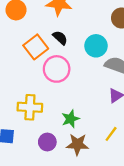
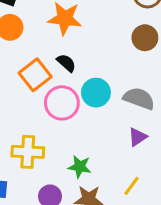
cyan circle: (96, 46) -> (96, 93), moved
green star: (70, 119) -> (80, 167), turned 30

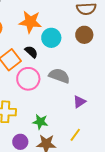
cyan circle: (96, 93) -> (51, 38), moved
gray semicircle: (139, 98) -> (59, 76), moved

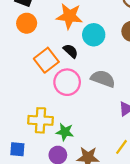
green star: (40, 122) -> (65, 132), moved

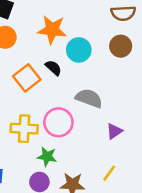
pink circle: (67, 82) -> (58, 122), moved
yellow cross: (40, 120) -> (24, 129), moved

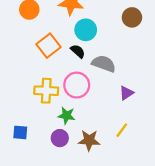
cyan circle: (79, 50) -> (86, 30), moved
black semicircle: (53, 68) -> (78, 51), moved

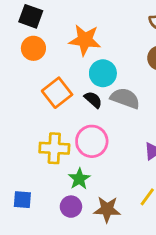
gray semicircle: (104, 64) -> (125, 98), moved
green star: (67, 116) -> (79, 179), turned 30

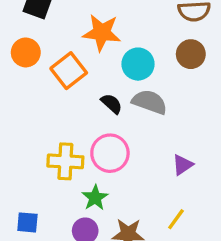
orange circle: (33, 48) -> (26, 52), moved
cyan circle: (103, 73) -> (138, 64), moved
orange square: (57, 93) -> (69, 71), moved

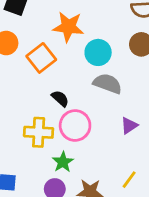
black semicircle: (112, 104) -> (60, 98), moved
purple triangle: (183, 165) -> (129, 126), moved

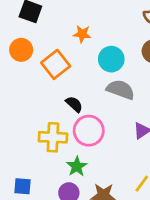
orange star: (68, 27) -> (82, 34), size x0.6

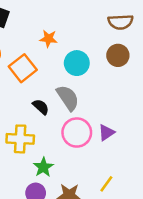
gray semicircle: (121, 90) -> (68, 98), moved, turned 36
pink circle: (89, 131) -> (77, 133), moved

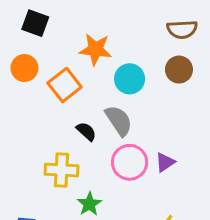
orange star: (48, 39) -> (96, 49), size x1.5

